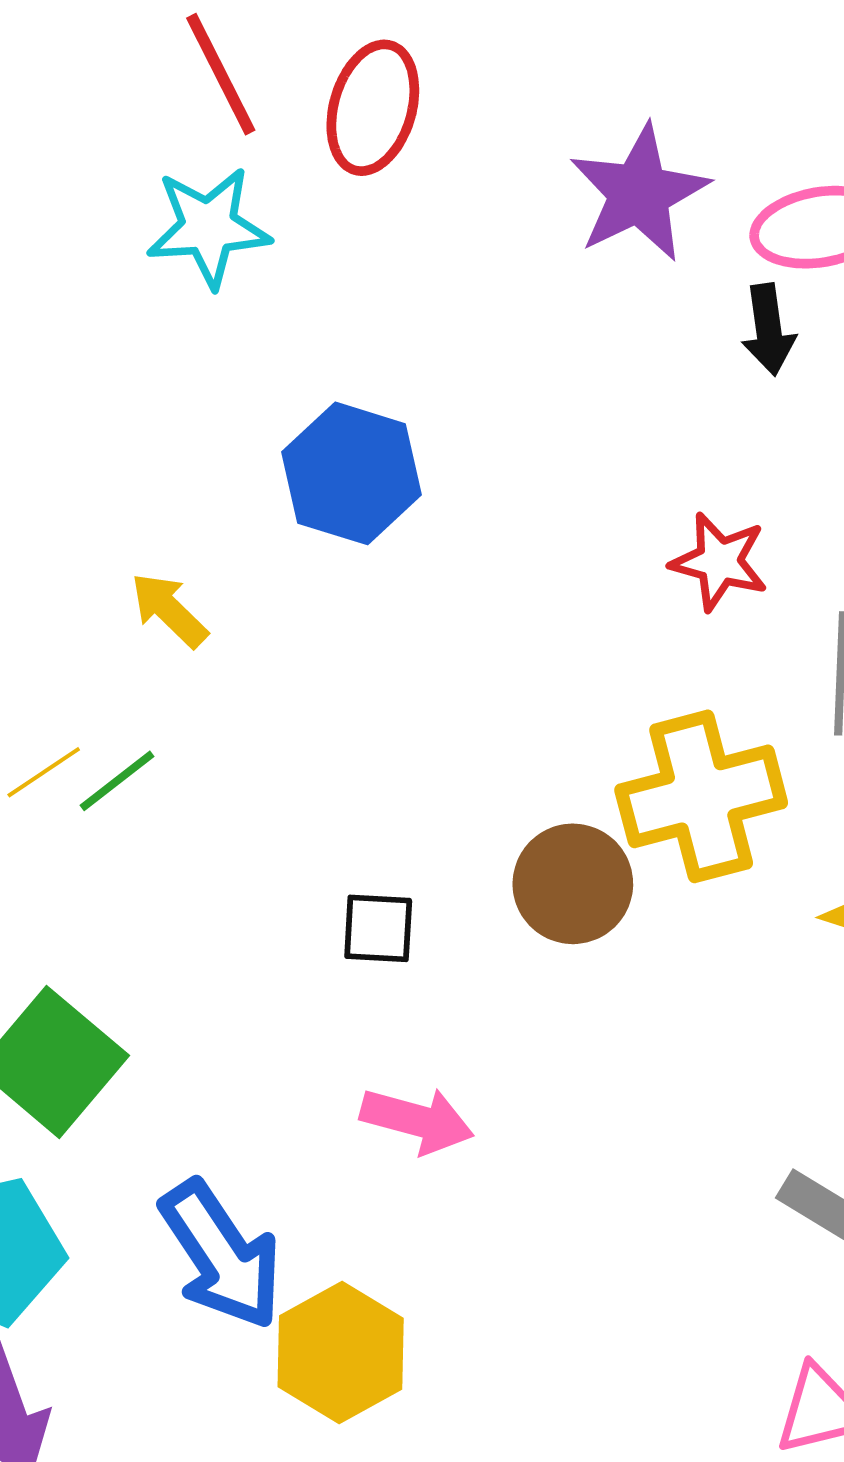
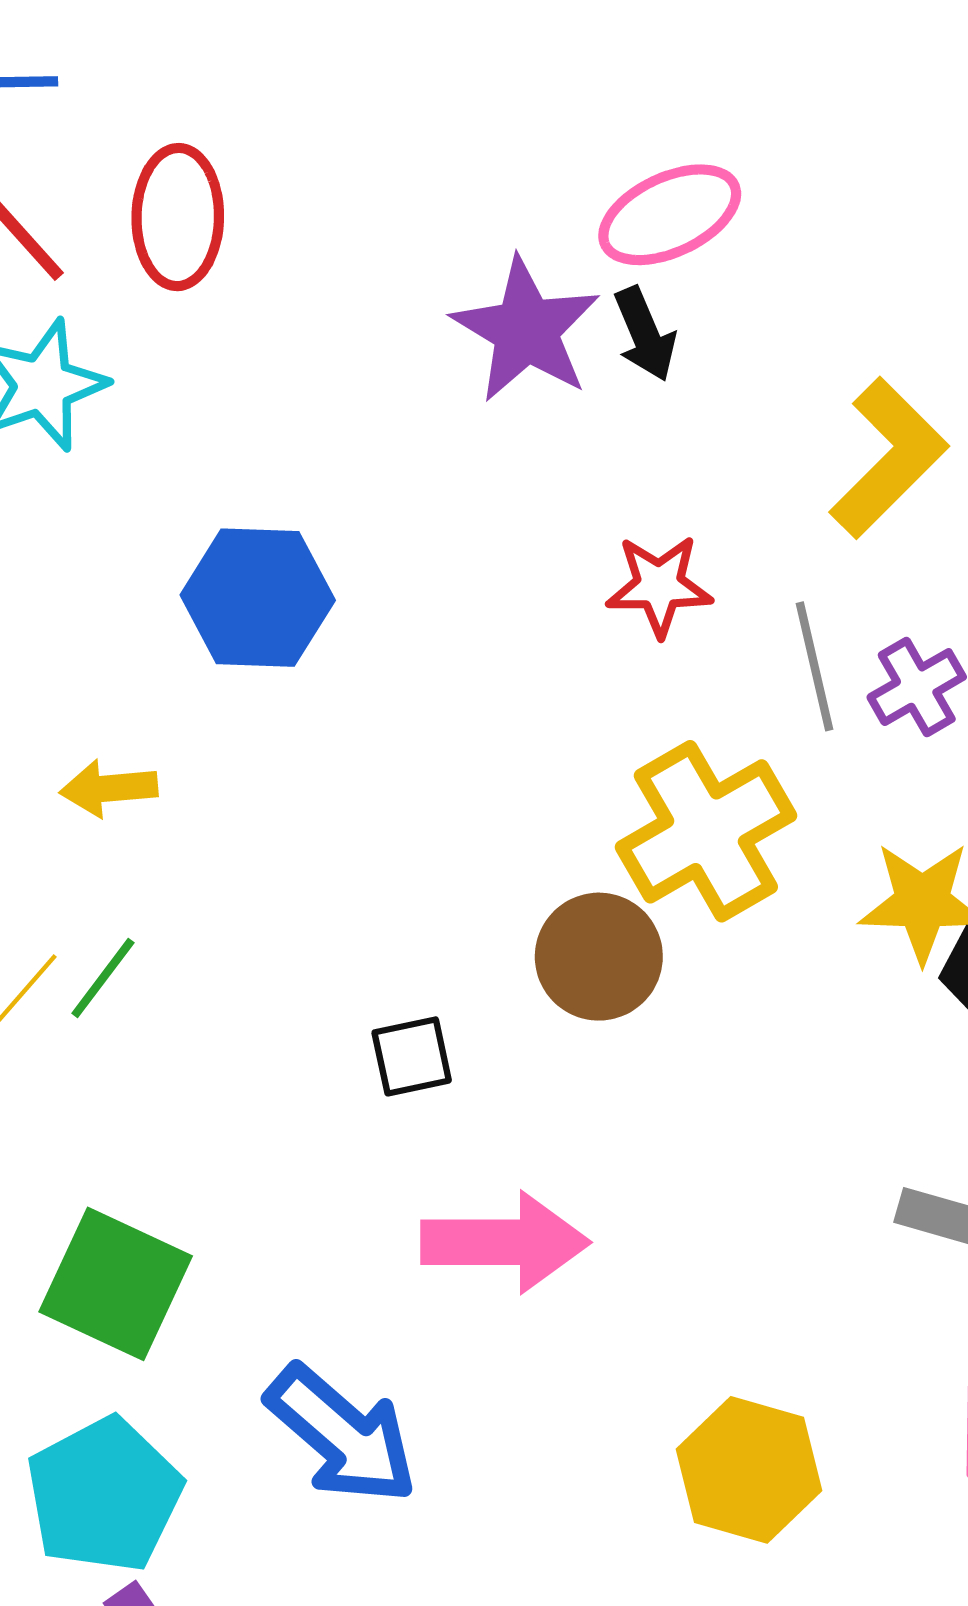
purple star: (639, 193) -> (526, 330), moved
yellow arrow: (169, 610) -> (109, 788), turned -34
pink arrow: (417, 1120) -> (505, 1242), size x1.4
yellow hexagon: (341, 1352) -> (749, 1470), moved

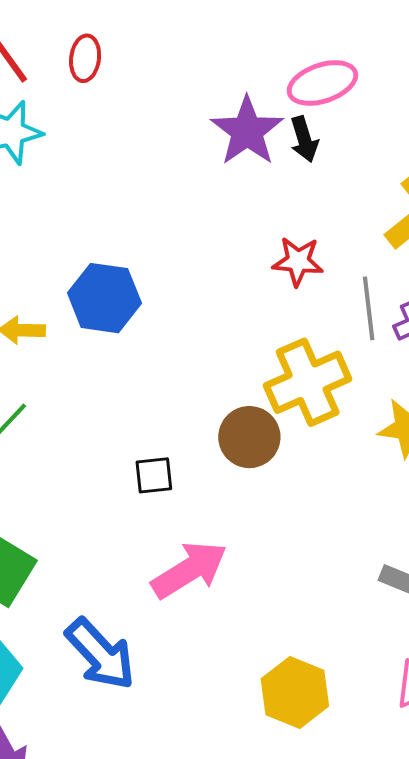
red ellipse: (178, 217) -> (85, 58), size x0.7
blue hexagon: (258, 598) -> (104, 298), moved
pink arrow: (505, 1242) -> (189, 570), turned -38

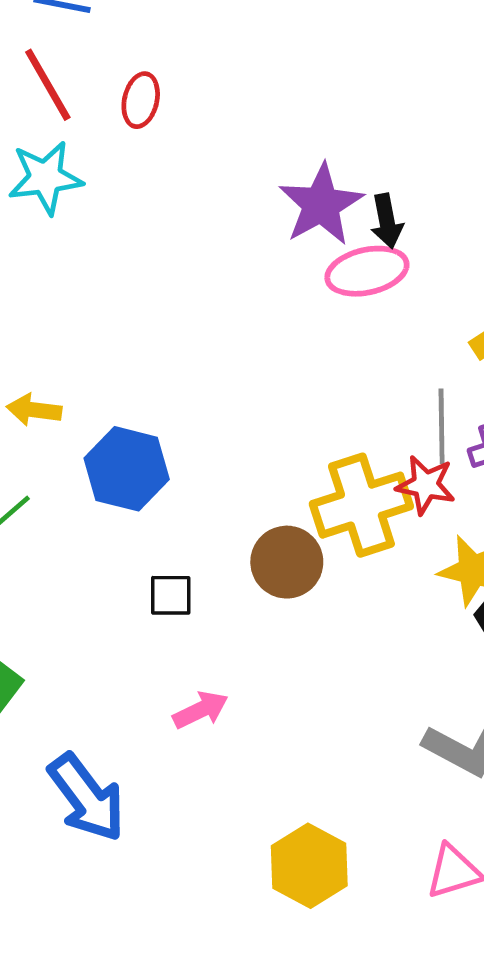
pink ellipse: (322, 83) -> (367, 271), moved
red star: (298, 261) -> (426, 485), moved
blue hexagon: (104, 298) -> (127, 469), moved
pink arrow: (189, 570) -> (201, 710), size x0.6

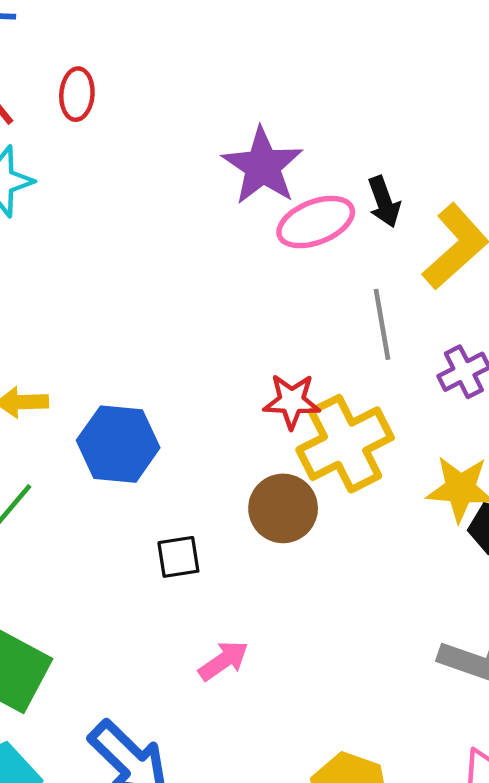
black arrow: (387, 221) -> (384, 202), moved
gray line: (442, 426) -> (382, 324), moved
red star: (426, 485) -> (292, 401), moved

